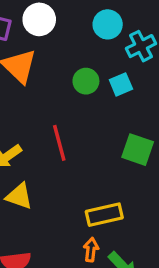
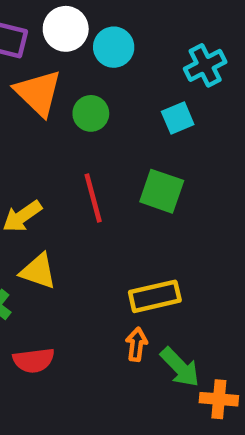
cyan circle: (108, 24) -> (114, 47), moved
green circle: (86, 81) -> (91, 113), moved
green square: (138, 150) -> (162, 191), moved

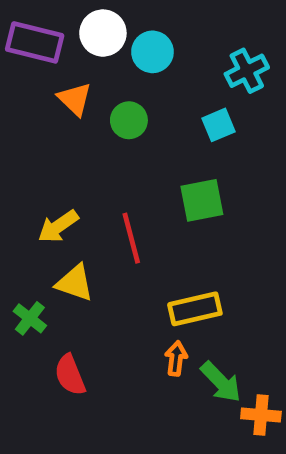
orange triangle: (38, 93) -> (75, 99), size x0.7
green square: (162, 191) -> (202, 200), turned -30
red line: (93, 198) -> (131, 238), moved
red semicircle: (34, 360) -> (70, 375), turned 75

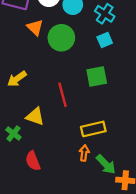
cyan cross: (247, 71) -> (105, 14), moved, turned -30
green circle: (129, 120) -> (61, 38), size x1.5
yellow arrow: (58, 226) -> (17, 79), moved

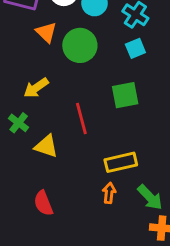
yellow arrow: (17, 79) -> (36, 88), moved
green cross: (13, 134) -> (19, 123), moved
green arrow: (106, 164) -> (150, 197), moved

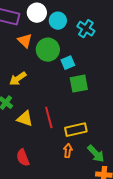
cyan square: (135, 48) -> (68, 63), moved
red line: (81, 118) -> (49, 118), moved

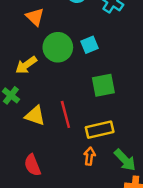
green circle: (48, 50) -> (58, 47), moved
green square: (79, 84) -> (103, 85), moved

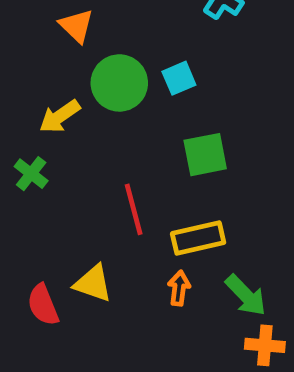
yellow triangle: (35, 116) -> (93, 283), moved
red semicircle: (32, 165) -> (43, 305), moved

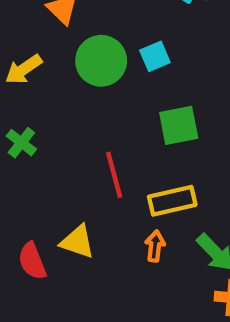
yellow arrow: (60, 116) -> (24, 69), moved

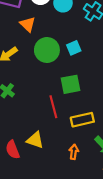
green square: (179, 125) -> (70, 84), moved
orange arrow: (155, 246) -> (74, 152), moved

